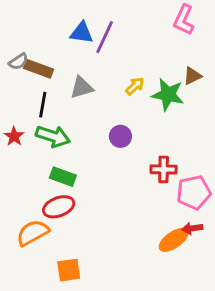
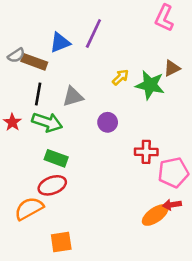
blue triangle: (82, 33) -> (60, 42), moved, turned -30
gray triangle: (82, 87) -> (73, 97), moved

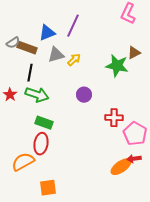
yellow arrow: (120, 77) -> (74, 60), moved
gray triangle: (73, 97) -> (56, 55), moved
pink pentagon: (173, 172) -> (135, 134), turned -30
red ellipse: (52, 185) -> (41, 144), turned -60

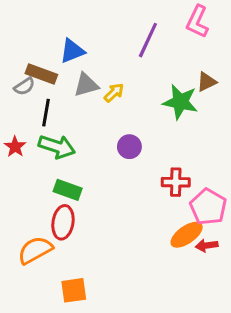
purple line: (73, 26) -> (148, 40), moved
gray semicircle: (13, 43) -> (24, 86), moved
orange ellipse: (121, 167) -> (187, 235), moved

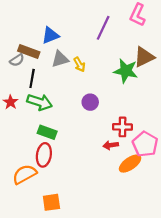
brown triangle: (207, 82) -> (144, 57), size x1.5
yellow arrow: (114, 93) -> (79, 64), turned 104
red arrow: (207, 246) -> (111, 145), moved

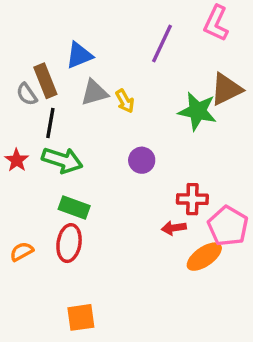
brown rectangle: (29, 51) -> (45, 81), turned 48
gray semicircle: (17, 60) -> (27, 94), turned 88
orange semicircle: (24, 174) -> (22, 252), moved, size x0.6

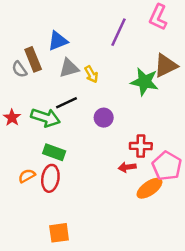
black line: (50, 123) -> (66, 103), moved, turned 55
orange semicircle: (22, 252) -> (27, 176), moved

